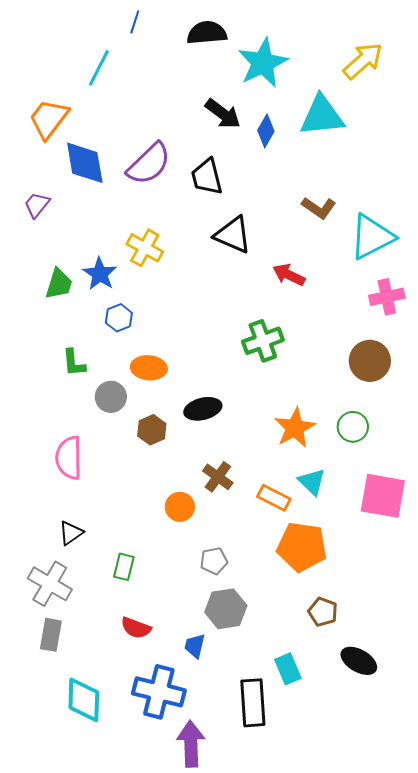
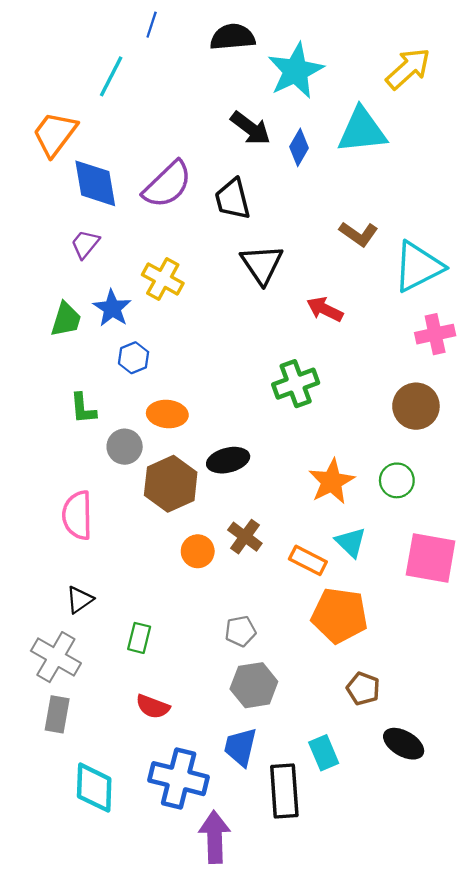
purple trapezoid: (37, 205) -> (85, 244), moved
black triangle: (233, 235) -> (262, 264), turned 33
brown hexagon: (152, 430) -> (171, 484), size x1.6
orange circle: (180, 507) -> (198, 551), moved
blue trapezoid: (195, 646) -> (240, 747), moved, size x1.4

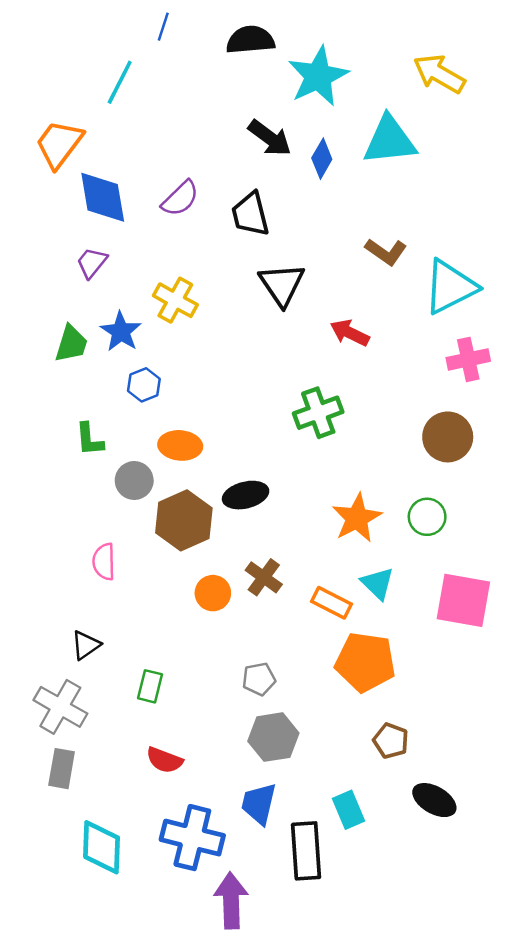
yellow arrow: (408, 69) -> (439, 74), turned -108
purple semicircle: (167, 184) -> (180, 198), size x0.7
pink semicircle: (77, 515) -> (104, 562), moved, size x0.7

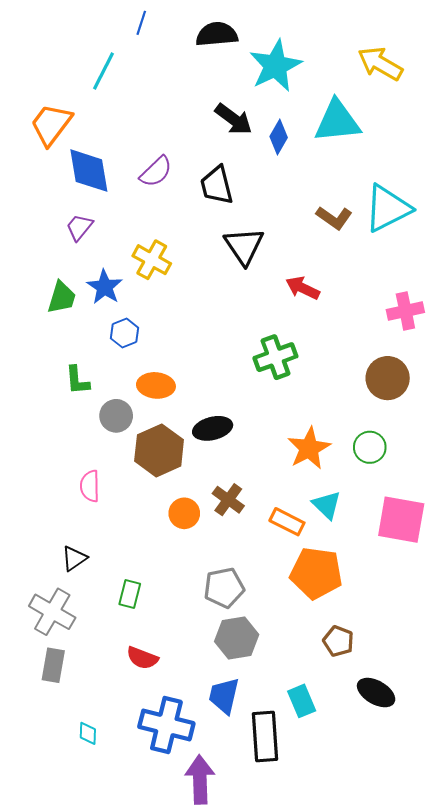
cyan triangle: (450, 287) -> (388, 208), moved
gray pentagon: (259, 679) -> (224, 588), size x1.4
cyan diamond: (102, 847) -> (88, 733), size x0.5

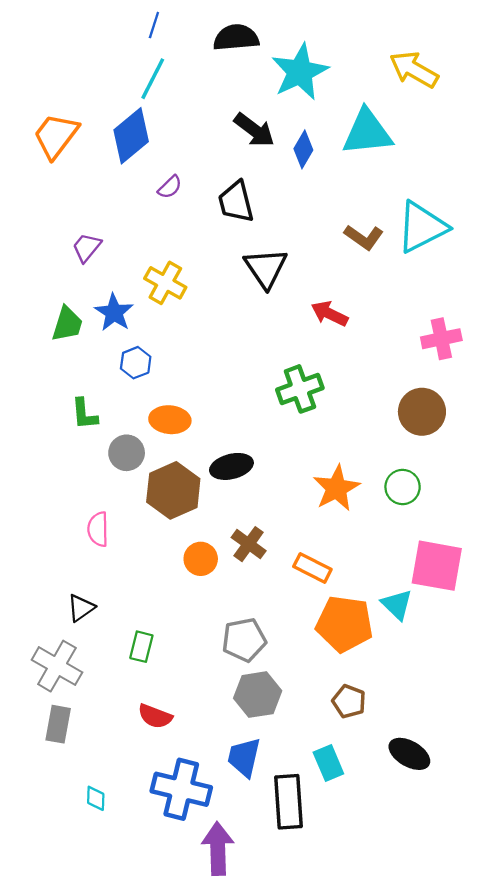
cyan line: (104, 71) -> (153, 79), moved
blue diamond: (89, 171) -> (131, 136), moved, turned 60
purple semicircle: (156, 172) -> (170, 187), size x0.7
cyan triangle: (327, 505) -> (397, 604), moved
brown pentagon: (338, 641) -> (349, 701), moved

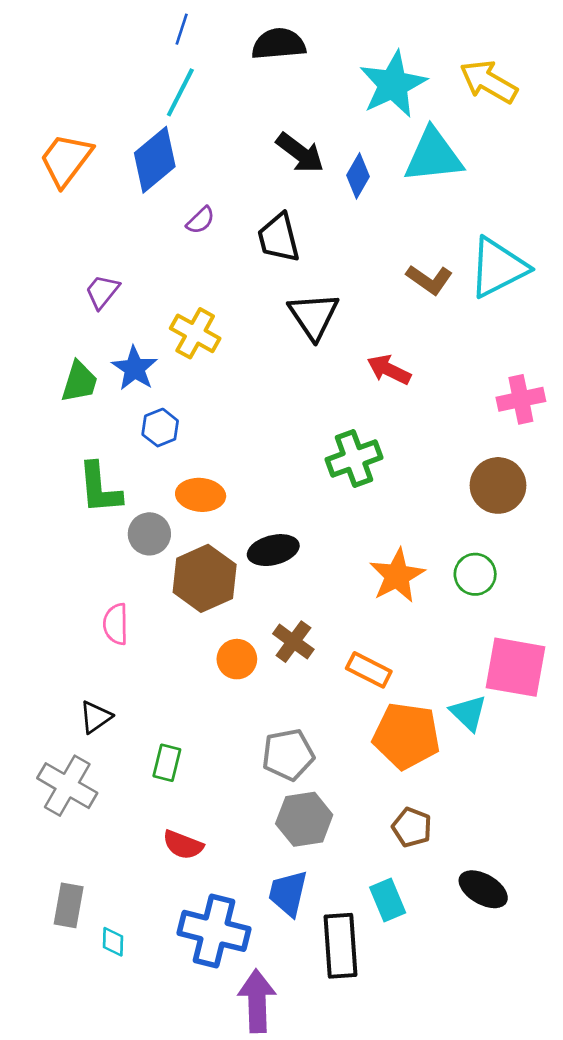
cyan star: (300, 72) -> (393, 84), moved
green L-shape: (84, 414) -> (100, 488), size x1.4
gray rectangle: (58, 724) -> (69, 905), moved

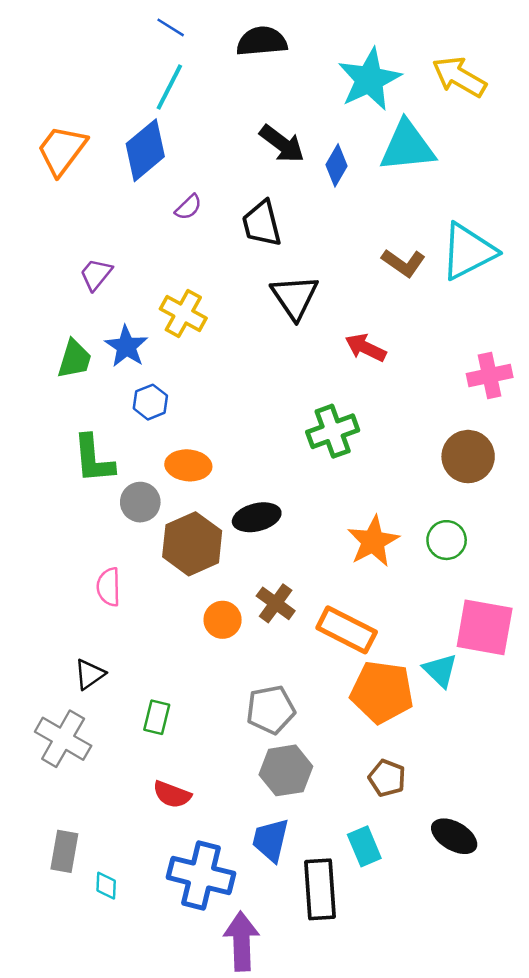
blue line: (182, 29) -> (171, 27), turned -76
orange rectangle: (369, 670) -> (347, 630), size x1.4

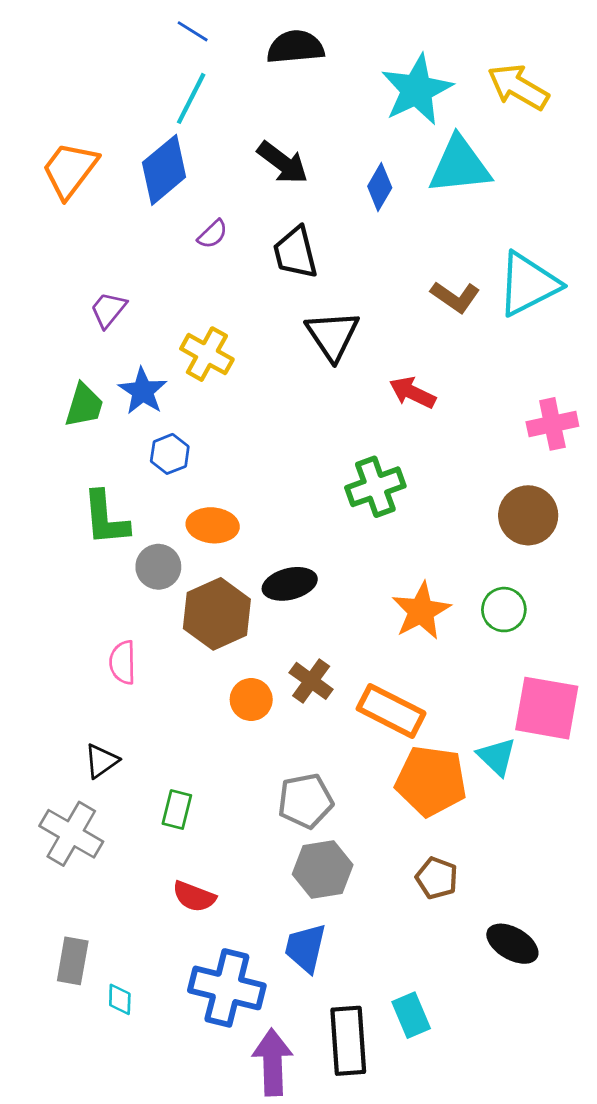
black arrow: (282, 144) -> (283, 163), moved
cyan rectangle: (364, 846) -> (411, 1015), moved
black rectangle: (320, 889) -> (348, 1041), moved

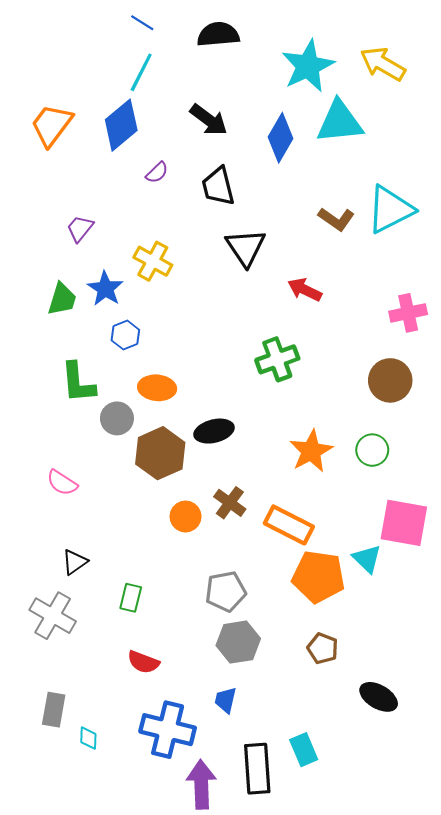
blue diamond: (380, 187) -> (280, 138), size x1.4
pink semicircle: (123, 662) -> (62, 483), moved, turned -56
blue trapezoid: (305, 948) -> (226, 700), size x0.7

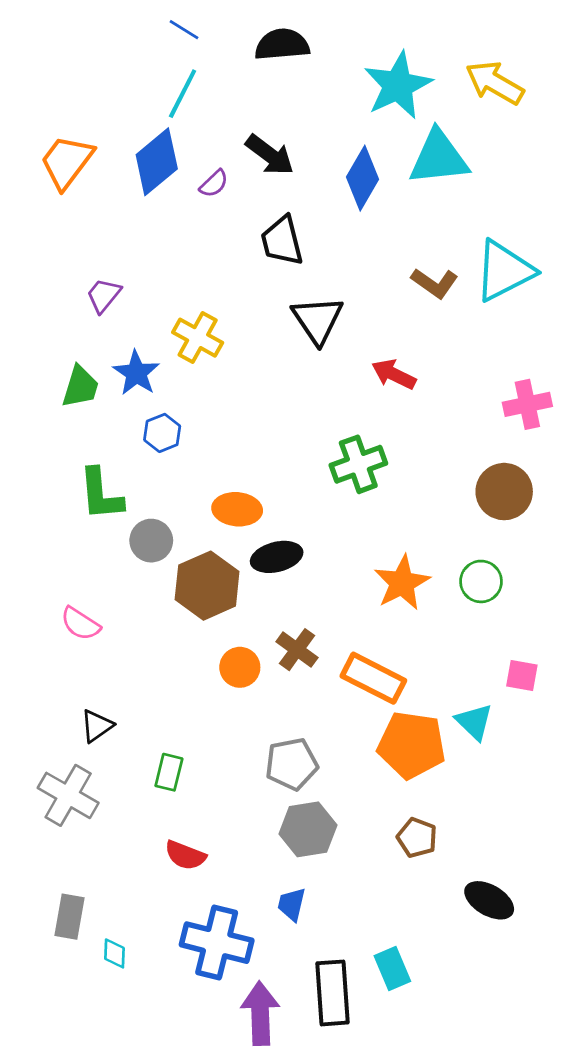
purple semicircle: (157, 173) -> (214, 184), moved
orange ellipse: (157, 388) -> (237, 509), moved
pink square: (404, 523) -> (522, 675), size x0.5

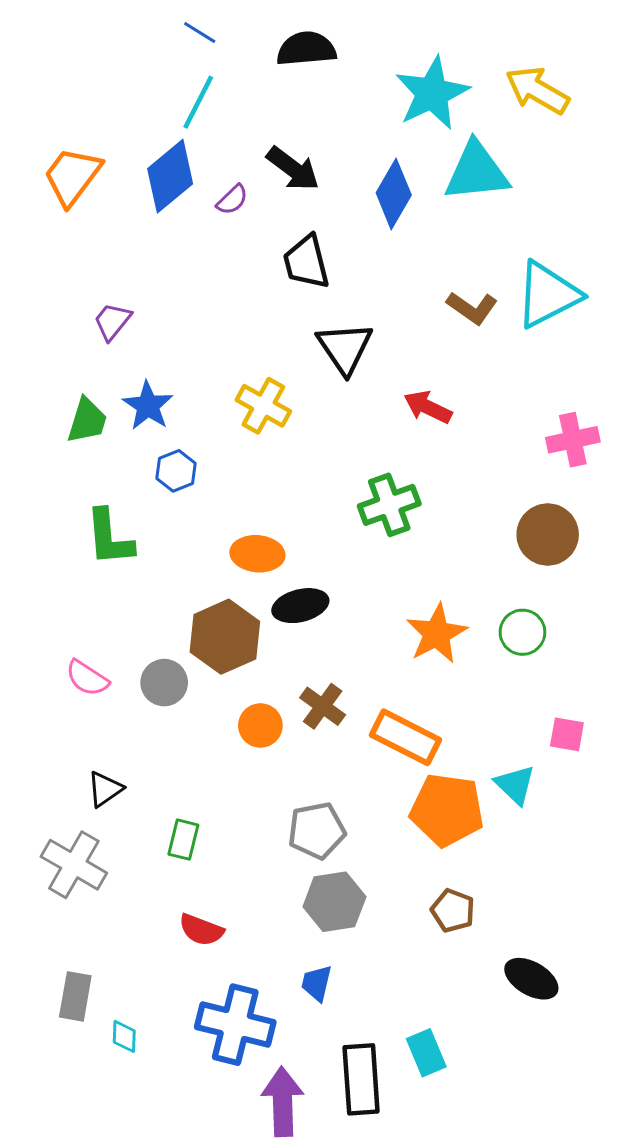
yellow cross: (198, 338) -> (263, 406), moved
gray circle: (151, 541) -> (164, 683), moved

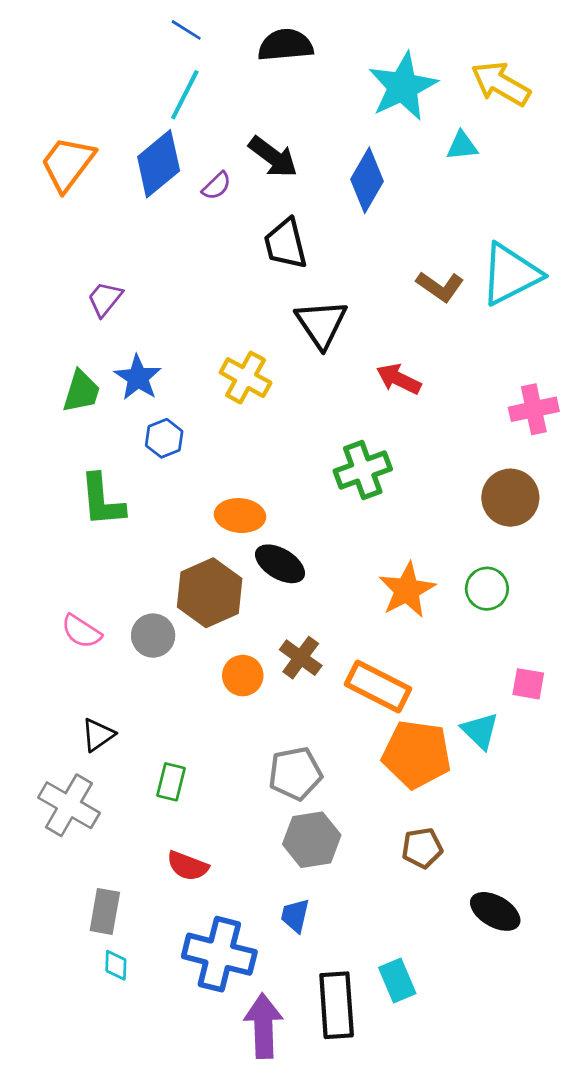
cyan triangle: (477, 172) -> (462, 146), moved, size x0.5
black ellipse: (300, 606) -> (280, 564), turned 45
brown pentagon: (453, 911) -> (422, 848), turned -30
gray rectangle: (75, 996) -> (105, 911), moved

